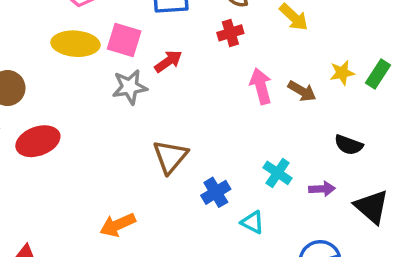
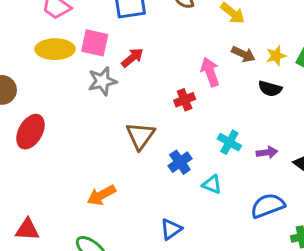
red cross: (230, 33) -> (185, 100), moved
brown arrow: (302, 91) -> (243, 54), moved
red ellipse: (38, 141) -> (30, 132), turned -36
black semicircle: (349, 145) -> (270, 89), moved

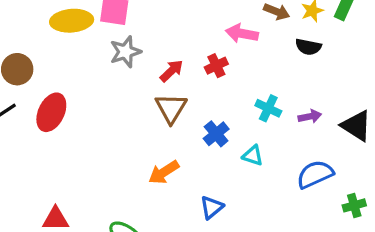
red arrow: (132, 58) -> (171, 71), moved
pink arrow: (210, 72) -> (242, 33), turned -56
orange arrow: (101, 195) -> (164, 172), moved

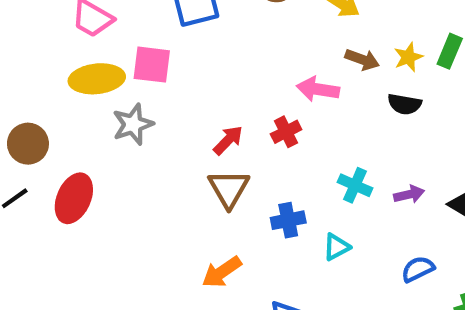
gray star: (125, 52) -> (133, 124), moved
blue cross: (216, 134) -> (288, 220), turned 30
cyan triangle: (253, 156) -> (336, 247), turned -45
blue semicircle: (315, 174) -> (418, 269), size x0.7

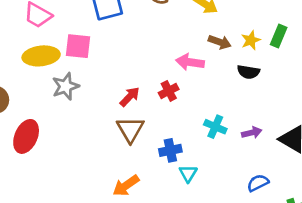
cyan triangle: (336, 247) -> (188, 173), moved, turned -30

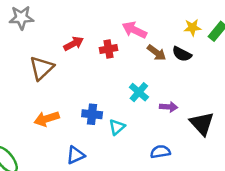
brown arrow: (220, 42) -> (157, 53), moved
brown triangle: (130, 129) -> (42, 68), moved
blue cross: (170, 150) -> (92, 114), moved
cyan triangle: (188, 173) -> (117, 127), moved

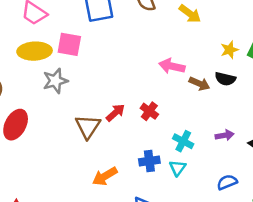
red arrow: (74, 44) -> (115, 113), moved
red cross: (109, 49) -> (149, 111), moved, turned -30
cyan cross: (139, 92) -> (183, 141), moved

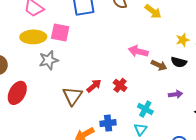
purple arrow: (225, 135) -> (176, 94), moved
blue cross: (149, 161) -> (108, 123), moved

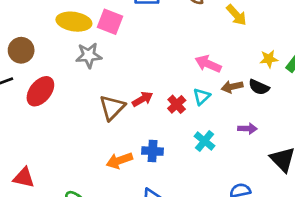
brown arrow: (159, 65) -> (232, 87), turned 133
cyan triangle: (140, 129) -> (202, 97), moved

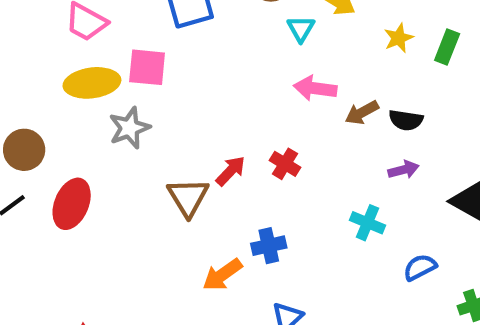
yellow star: (269, 59) -> (399, 38), moved
black semicircle: (259, 87) -> (406, 120), moved
cyan triangle: (202, 97) -> (301, 29), moved
cyan cross: (204, 141) -> (367, 223), moved

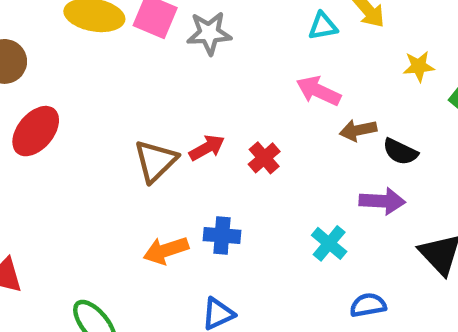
cyan triangle: (301, 29) -> (323, 26), turned 32
gray star: (129, 128) -> (209, 33), moved
purple arrow: (403, 170) -> (382, 201), size x1.4

